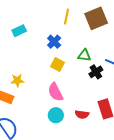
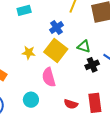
yellow square: (57, 64) -> (56, 50), size x1.6
yellow star: (17, 80) -> (29, 53), moved
cyan circle: (56, 115) -> (31, 100), moved

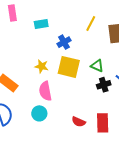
blue cross: (56, 28) -> (64, 42), moved
yellow square: (56, 50) -> (69, 67), turned -30
pink semicircle: (49, 77) -> (45, 91), moved

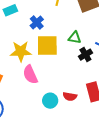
yellow star: (42, 66) -> (21, 51), size x1.5
cyan circle: (39, 113) -> (50, 101), moved

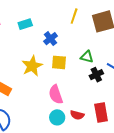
yellow square: (47, 46) -> (59, 62), size x0.7
yellow star: (21, 51) -> (32, 66), turned -30
pink semicircle: (30, 75) -> (56, 94), moved

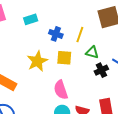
yellow line: (74, 16) -> (80, 35), moved
blue cross: (51, 39) -> (56, 34), turned -32

